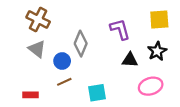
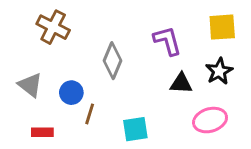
gray triangle: (37, 49) -> (30, 85), moved
blue circle: (62, 61) -> (71, 93), moved
brown line: (64, 82) -> (90, 114), turned -48

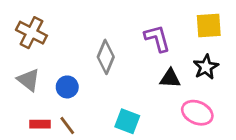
brown cross: (53, 27) -> (31, 33), moved
brown line: (90, 114) -> (67, 126), moved, turned -54
pink ellipse: (210, 120) -> (197, 113), turned 40
cyan square: (135, 129) -> (127, 121), turned 30

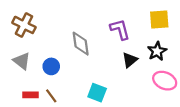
gray diamond: (106, 57) -> (81, 44), turned -30
black triangle: (170, 78) -> (130, 60), turned -42
pink ellipse: (197, 113) -> (165, 81), moved

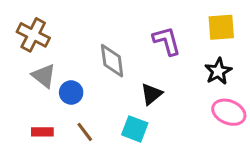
black triangle: (130, 60) -> (151, 94), moved
gray triangle: (22, 61) -> (44, 76), moved
brown line: (51, 96) -> (85, 132), moved

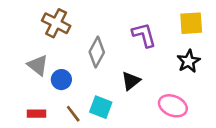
brown cross: (33, 35) -> (56, 23), moved
gray diamond: (112, 61) -> (97, 52), turned 36
pink ellipse: (229, 112) -> (173, 106), moved
cyan square: (135, 129) -> (101, 107), moved

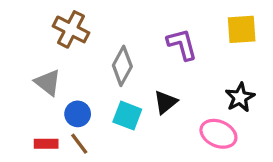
black star: (189, 61) -> (240, 97), moved
blue circle: (61, 80) -> (78, 114), moved
cyan square: (101, 107) -> (127, 116), moved
brown line: (73, 114) -> (79, 144), moved

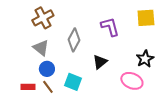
brown cross: (71, 29) -> (43, 18), turned 35
gray triangle: (48, 82) -> (41, 48), moved
cyan square: (127, 116) -> (73, 82), moved

